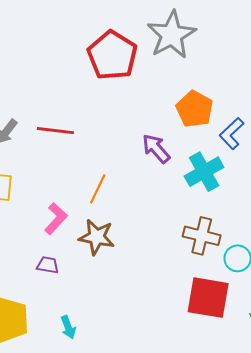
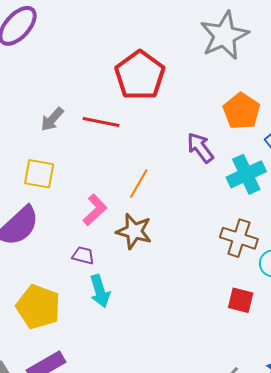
red pentagon: (112, 55) -> (140, 75), moved
red square: (208, 298) -> (241, 300), size x0.6
cyan arrow: (68, 327) -> (100, 291), moved, size x1.4

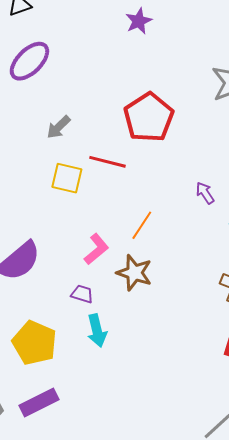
gray arrow: (52, 119) -> (59, 127), moved
purple arrow: (200, 148) -> (205, 193), size x0.7
yellow square: (39, 174) -> (67, 178), moved

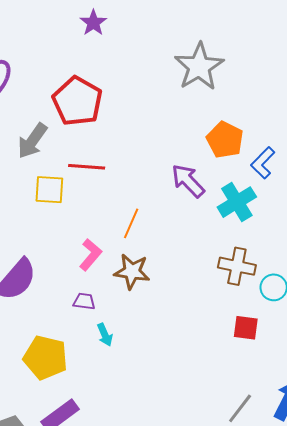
red pentagon: (149, 117) -> (77, 101), moved
gray arrow: (59, 127) -> (32, 141), size x1.4
purple arrow: (205, 193) -> (188, 181), size x1.6
cyan arrow: (97, 331) -> (105, 335), size x0.7

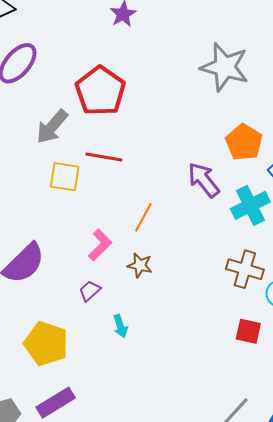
gray star: (199, 67) -> (225, 67), turned -30
brown star: (132, 271) -> (140, 265), size x0.7
purple trapezoid: (84, 301) -> (90, 291), turned -55
cyan arrow: (105, 335) -> (120, 326), moved

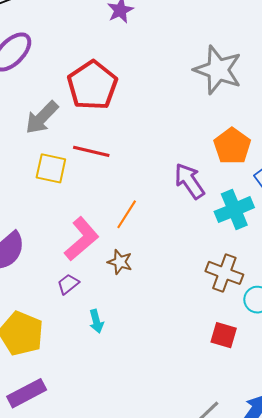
pink L-shape: (100, 245) -> (82, 239), size x1.4

